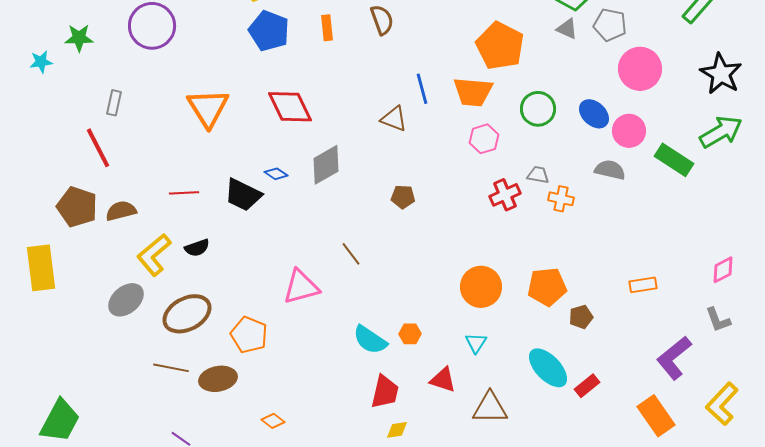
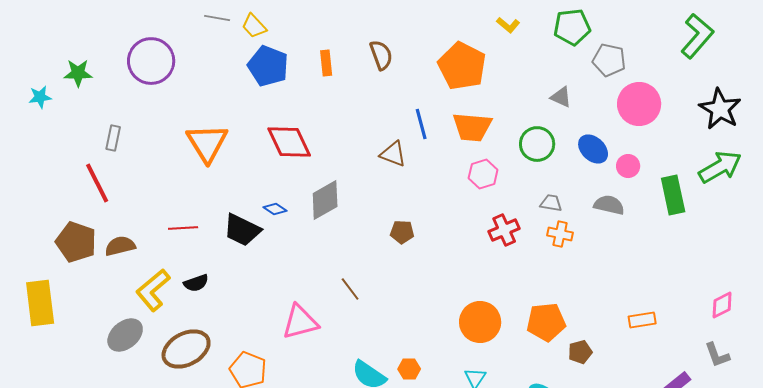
gray triangle: (567, 29) -> (561, 97), moved
orange pentagon: (500, 46) -> (462, 66), moved
pink circle: (629, 131) -> (628, 166), size x0.7
green rectangle: (674, 160) -> (673, 195), turned 45
gray trapezoid: (538, 175) -> (551, 203), moved

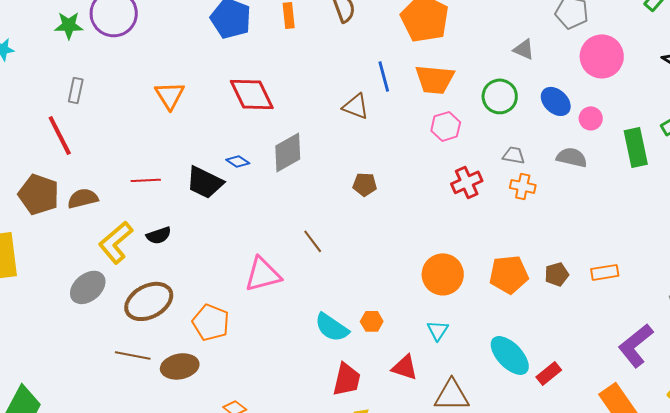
green star: (78, 73) -> (69, 25), moved
orange triangle: (207, 143) -> (170, 95), size x0.7
brown pentagon: (580, 352) -> (557, 274), moved

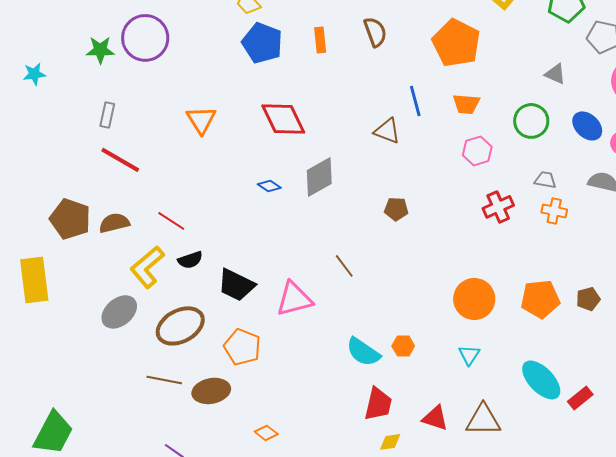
orange trapezoid: (435, 79) -> (466, 104), size x0.7
red line: (60, 135) -> (120, 160), moved, turned -33
red line: (146, 180) -> (171, 221), moved, turned 36
black trapezoid: (205, 182) -> (236, 285), moved
red triangle: (405, 367) -> (435, 418), moved

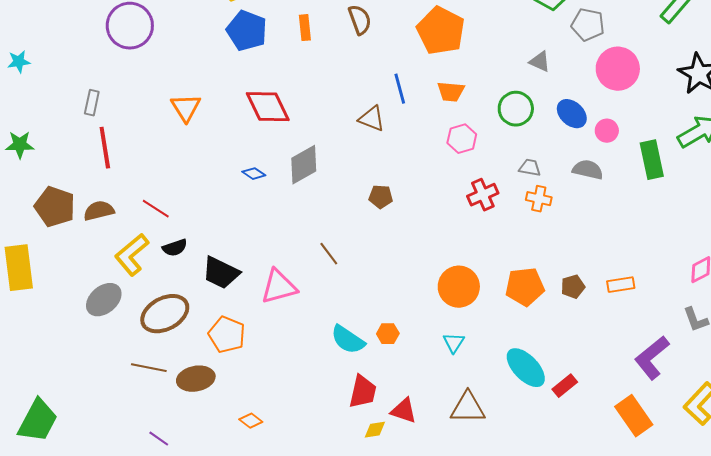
green star: (100, 50) -> (20, 145), moved
red line: (120, 160) -> (105, 148), turned 51
red triangle: (435, 418) -> (404, 411), moved

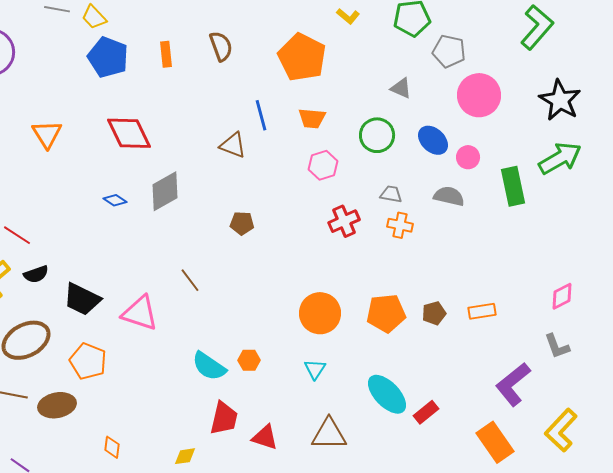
pink triangle: (279, 287) -> (140, 313), turned 33
orange diamond: (251, 421) -> (112, 447), turned 60
yellow diamond: (375, 430) -> (185, 456), moved

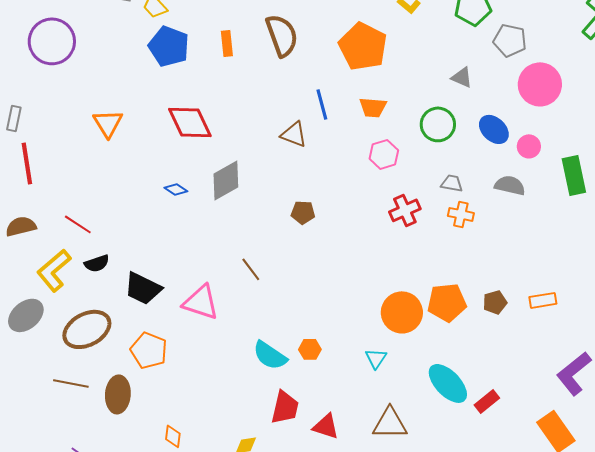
brown semicircle: (221, 46) -> (282, 35), size x1.4
orange circle: (320, 313) -> (402, 312), moved
brown ellipse: (57, 405) -> (118, 394), turned -75

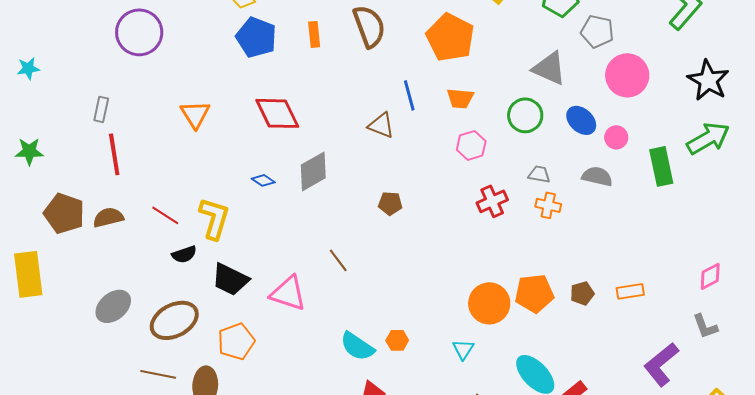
gray triangle: (462, 77) -> (549, 68), size x1.6
yellow L-shape: (54, 270) -> (214, 218), moved, turned 147
orange pentagon: (149, 350) -> (236, 341), turned 30

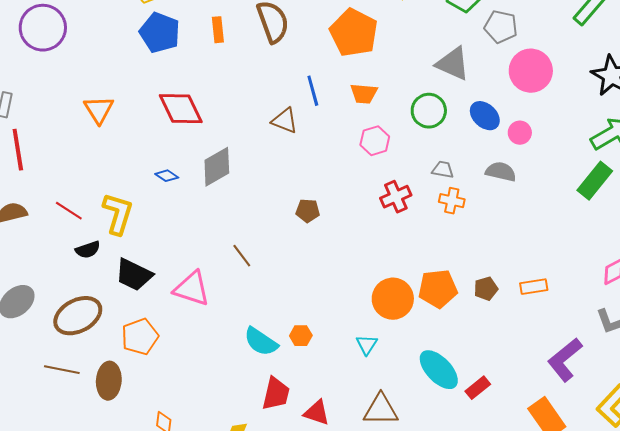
green rectangle: (661, 166) -> (595, 181), moved, turned 51
brown pentagon: (390, 203) -> (308, 211), moved

